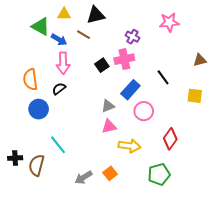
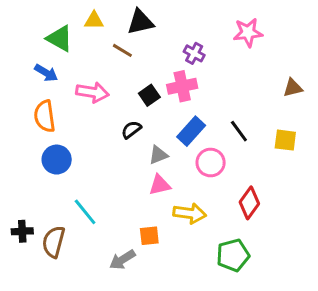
blue arrow: (59, 40) -> (46, 73), moved
pink arrow: (63, 63) -> (92, 92), turned -80
black line: (163, 77) -> (239, 131), moved
black semicircle: (59, 89) -> (131, 130), moved
orange square: (110, 173) -> (149, 236), moved, turned 32

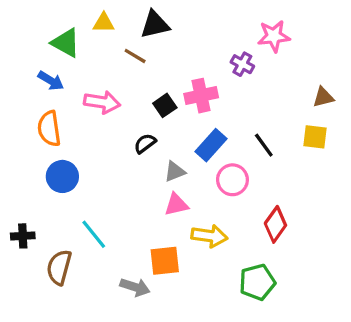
purple cross: (194, 53) -> (242, 64), moved
yellow square: (285, 140) -> (315, 137), moved
black cross: (22, 231) -> (23, 236), moved
orange square: (149, 236) -> (165, 261), size x1.4
gray arrow: (122, 260) -> (135, 287), turned -130

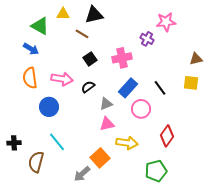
pink arrow: (102, 102) -> (62, 79), moved
black square: (165, 105) -> (90, 59), moved
blue circle: (62, 176) -> (49, 107), moved
orange square: (165, 261) -> (100, 158), turned -36
gray arrow: (135, 287) -> (82, 174), turned 120

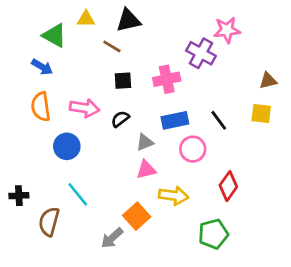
purple cross: (147, 39) -> (201, 53), size x1.5
black square: (90, 59) -> (123, 81), turned 32
blue rectangle: (128, 88) -> (175, 120), turned 36

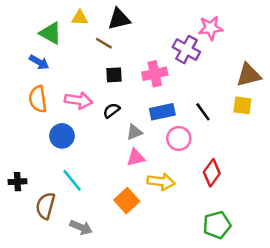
brown triangle: (268, 81) -> (249, 75), size x1.5
green pentagon: (213, 234) -> (217, 225), moved
gray arrow: (112, 238) -> (81, 227), moved, turned -115

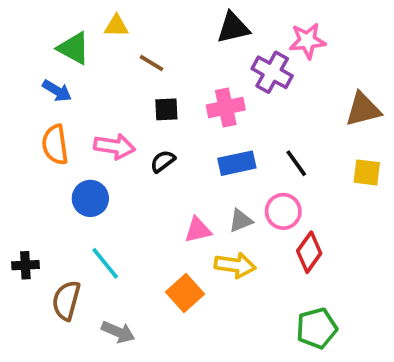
black triangle: (119, 19) -> (233, 28), moved
yellow square: (242, 105) -> (367, 172), moved
gray triangle: (134, 132) -> (241, 221), moved
pink circle: (179, 138) -> (283, 211), moved

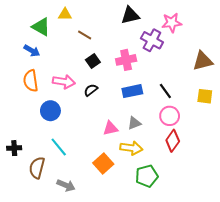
black square: (166, 109) -> (93, 61), turned -32
pink circle: (283, 211) -> (170, 116), moved
green pentagon: (317, 328) -> (147, 176), moved

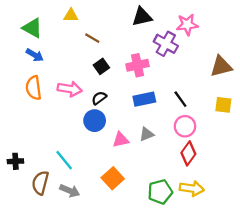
green triangle: (41, 27) -> (32, 28), moved
blue circle: (50, 111) -> (95, 121), moved
yellow arrow: (131, 148) -> (192, 188), moved
gray arrow: (66, 185) -> (70, 191), moved

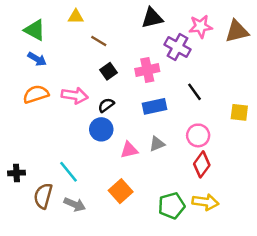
brown triangle: (221, 66) -> (237, 31), moved
orange semicircle: (34, 88) -> (36, 94), turned 80
black line: (180, 99) -> (194, 92), moved

